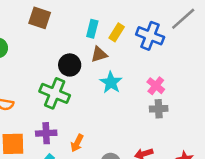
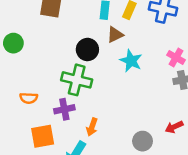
purple cross: (46, 133) -> (64, 109), moved
orange arrow: (77, 143) -> (92, 127), moved

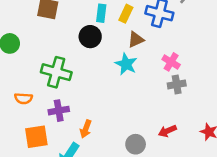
brown triangle: (115, 35) -> (136, 40), moved
black circle: (87, 50) -> (90, 37), moved
green cross: (77, 80) -> (56, 72), moved

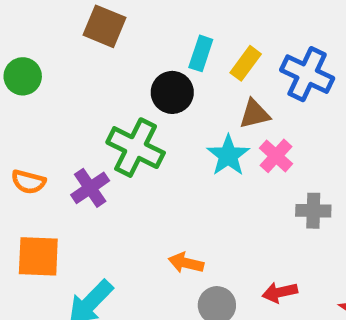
pink cross: (171, 62) -> (276, 156), moved
green cross: (56, 72) -> (136, 148), moved
purple cross: (59, 111) -> (90, 188), moved, turned -36
orange arrow: (86, 129) -> (186, 263), moved, turned 72

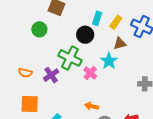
green circle: (23, 76) -> (39, 29), moved
pink cross: (276, 156) -> (90, 73), moved

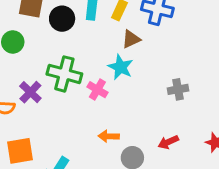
black circle: (85, 35) -> (62, 19), moved
purple cross: (51, 75) -> (30, 92), moved

